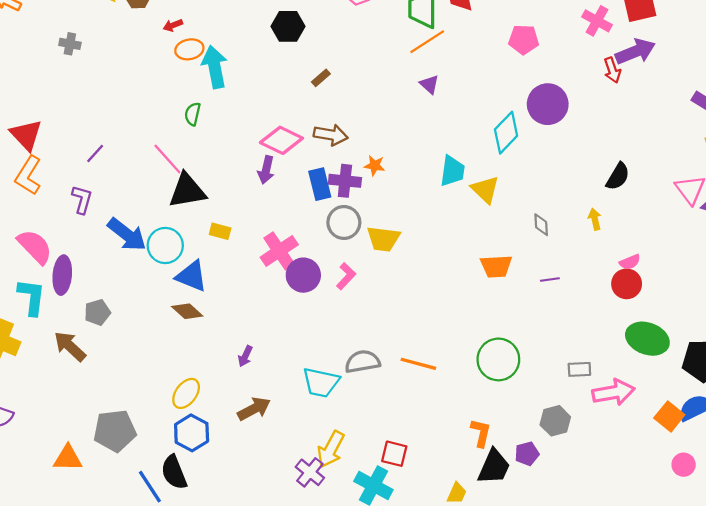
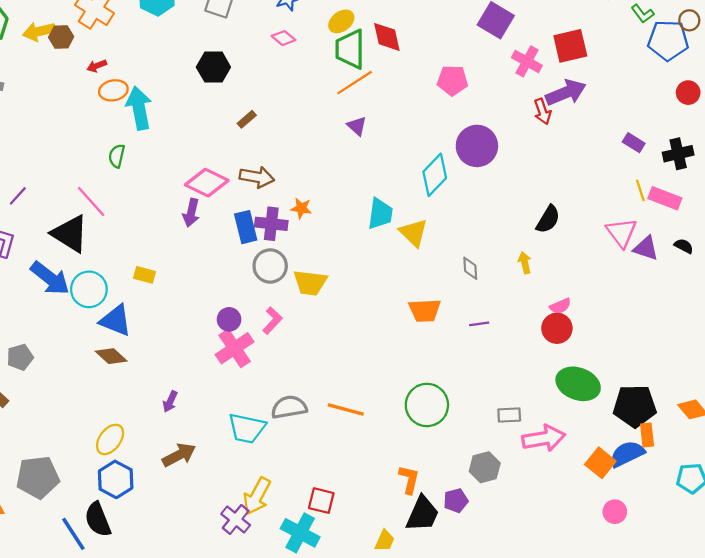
black triangle: (187, 191) -> (70, 234), moved, turned 42
pink cross: (279, 251) -> (235, 348), moved
purple circle: (303, 275) -> (229, 319), size x0.7

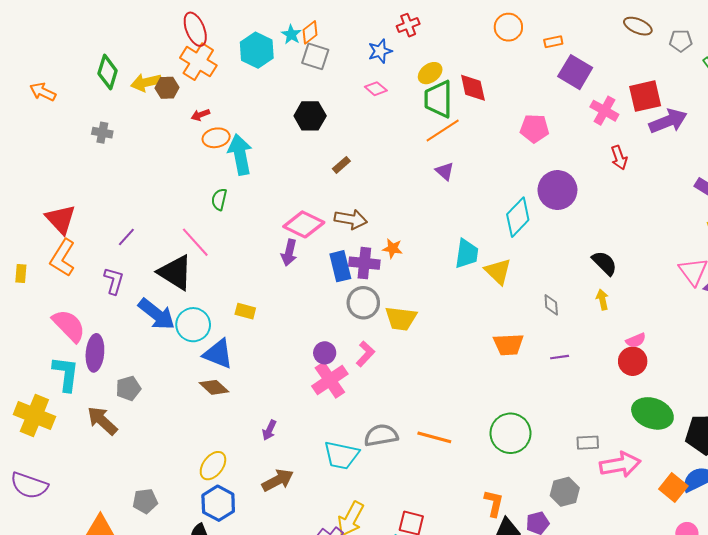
purple arrow: (566, 93) -> (668, 121), moved
black semicircle: (548, 219) -> (604, 263), moved, turned -76
gray pentagon: (38, 477) -> (145, 501), size x0.6

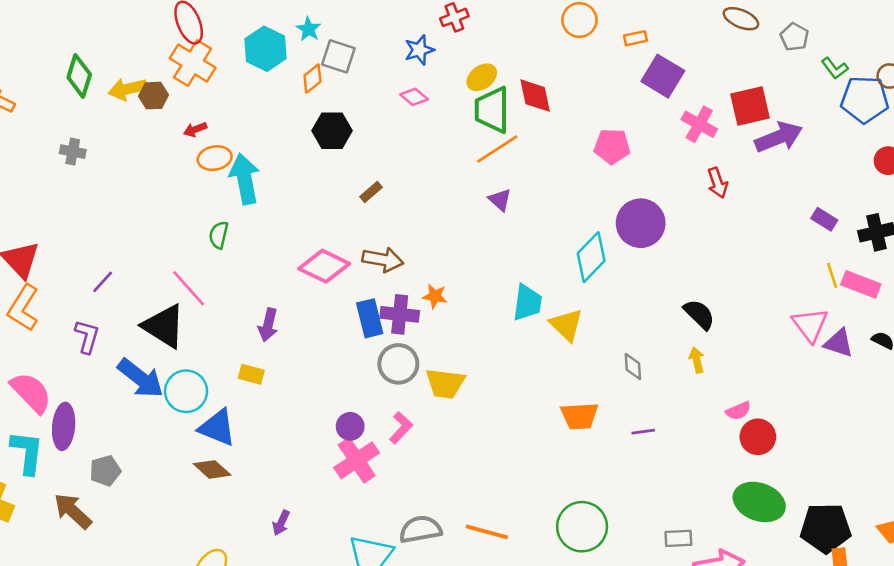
orange diamond: (310, 32) -> (312, 79), moved
gray pentagon: (681, 41) -> (794, 37), turned 30
purple arrow: (289, 253) -> (268, 325), moved
red circle: (633, 361) -> (758, 437), moved

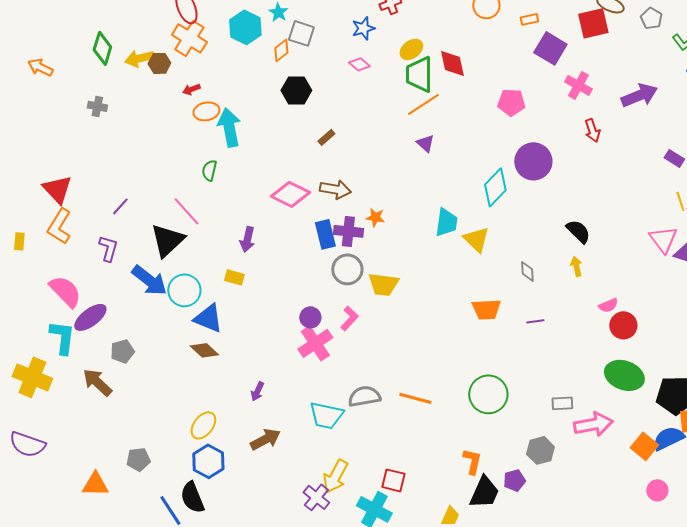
red square: (750, 106) -> (593, 23), moved
black triangle: (164, 326) -> (167, 240), turned 45
purple ellipse: (64, 426) -> (90, 317), turned 48

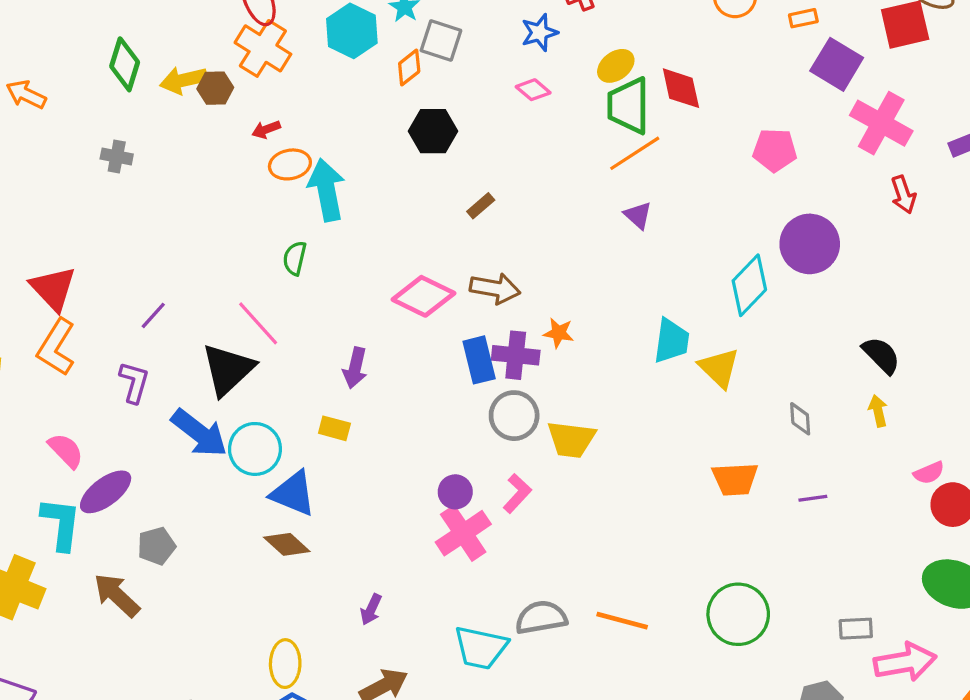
pink cross: (578, 85) -> (881, 123), size x1.4
pink semicircle: (65, 291) -> (66, 451), size x0.7
yellow ellipse: (203, 425) -> (285, 664), turned -36

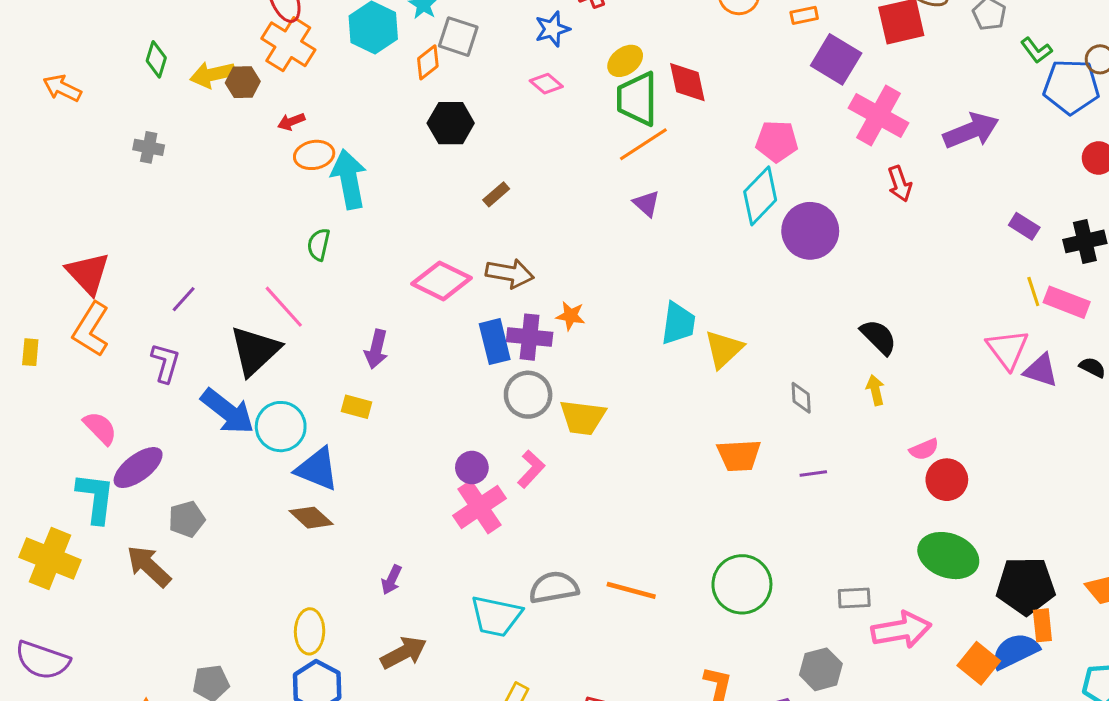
green diamond: (125, 64) -> (156, 59), size x0.7
cyan diamond: (749, 285) -> (760, 196), moved
yellow triangle: (719, 368) -> (724, 349), turned 33

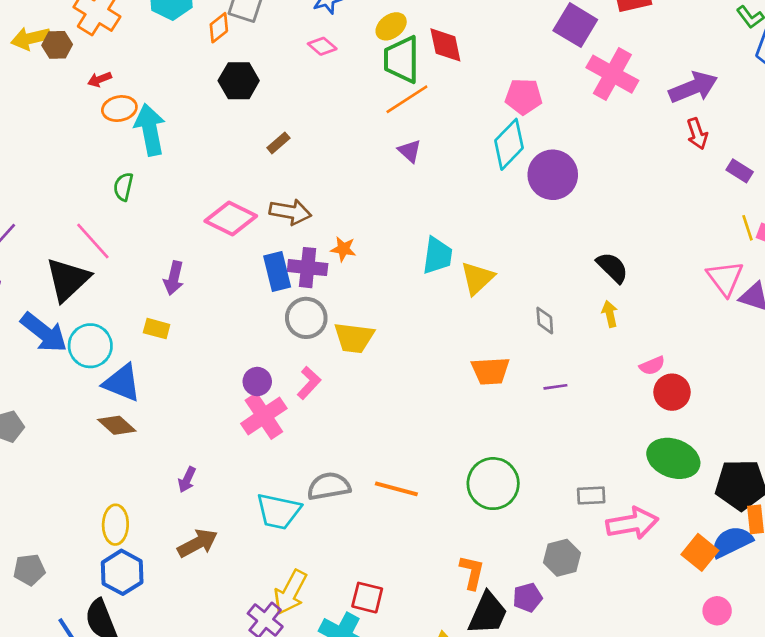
red arrow: (900, 184) -> (697, 134), moved

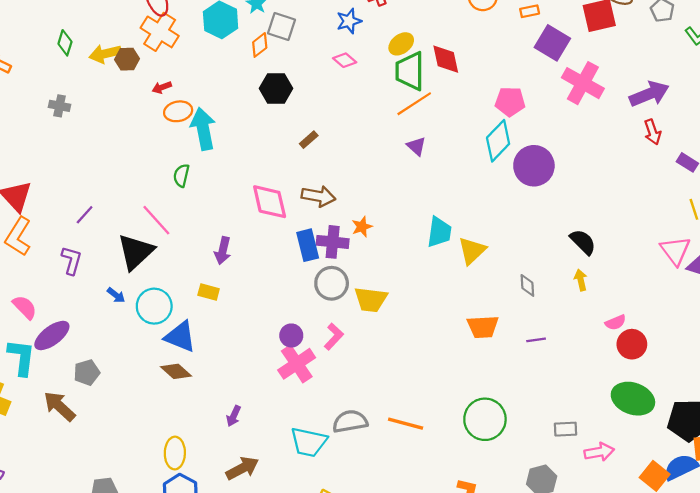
pink diamond: (231, 219) -> (270, 202), turned 51
orange star: (343, 249) -> (362, 227), turned -30
blue arrow: (44, 332) -> (116, 295), size x0.5
pink arrow: (632, 523) -> (599, 452), size x0.7

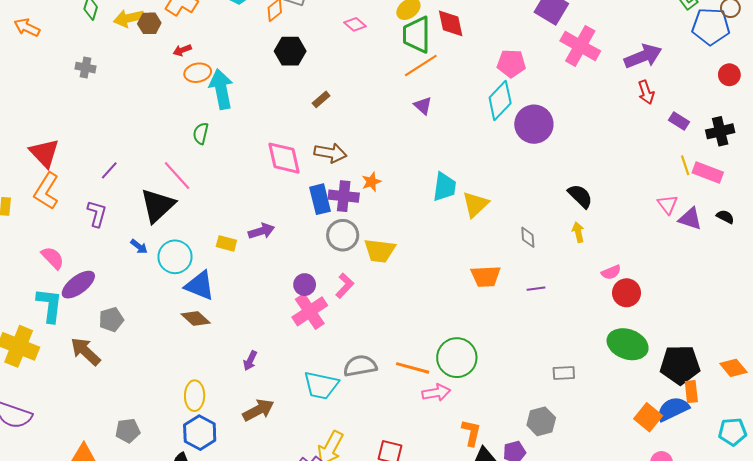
purple arrow: (223, 251) -> (261, 231), moved, turned -120
pink triangle: (675, 251) -> (668, 204), size x0.7
green circle: (485, 419) -> (457, 358), moved
pink arrow: (599, 452) -> (436, 393), moved

